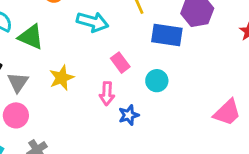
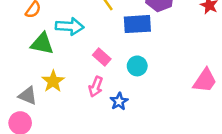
green triangle: (31, 37) -> (42, 44), moved
gray triangle: (18, 82) -> (28, 96), moved, turned -30
pink arrow: (107, 94) -> (96, 87), turned 30

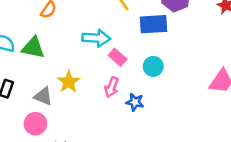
cyan arrow: (70, 26) -> (96, 38), moved
green triangle: (42, 44) -> (33, 48), moved
blue star: (119, 101) -> (135, 102), turned -30

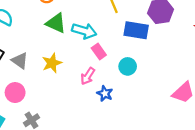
green triangle: (33, 48) -> (56, 23), moved
gray triangle: (43, 96) -> (20, 61), moved

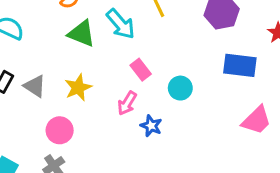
blue rectangle: (136, 30) -> (240, 65), moved
cyan arrow: (84, 31) -> (121, 24), moved, turned 35
pink circle: (15, 93) -> (60, 130), moved

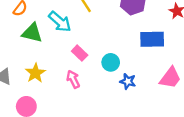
pink arrow: (127, 103) -> (73, 79), turned 132
blue star: (151, 126) -> (128, 81), moved

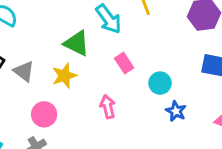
green triangle: (32, 33) -> (77, 43), moved
pink arrow: (73, 79) -> (108, 107), moved

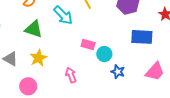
green triangle: (77, 43) -> (34, 29), moved
pink rectangle: (124, 63) -> (88, 44), moved, turned -32

